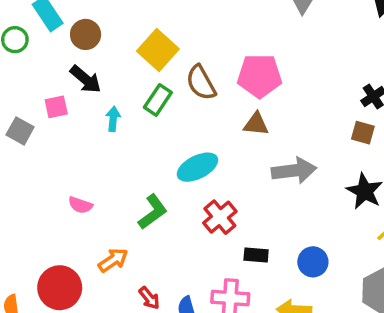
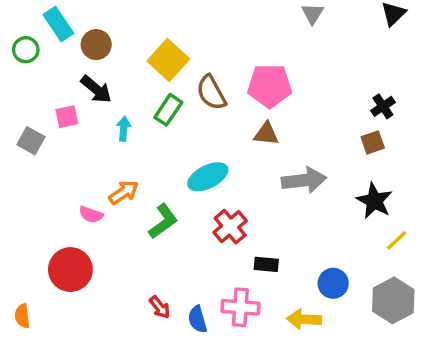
brown square: (363, 133) -> (373, 142), turned -35
orange arrow: (113, 260) -> (124, 192), moved
blue circle: (313, 262) -> (333, 283), moved
red circle: (60, 288) -> (70, 270), moved

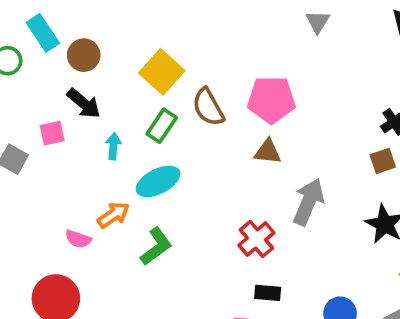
cyan ellipse: (208, 177) -> (158, 181), moved
gray arrow: (304, 180) -> (308, 202), turned -60
red cross: (230, 227) -> (256, 239), moved

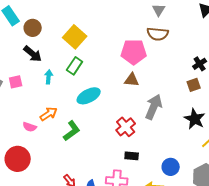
brown semicircle: (208, 107) -> (158, 34), moved, turned -55
pink square: (52, 133) -> (16, 82), moved
cyan ellipse: (158, 181) -> (89, 96), moved

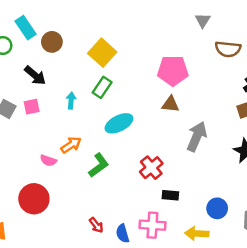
brown semicircle: (158, 34) -> (228, 49), moved
black arrow: (33, 54) -> (35, 75), moved
red cross: (126, 127) -> (151, 168), moved

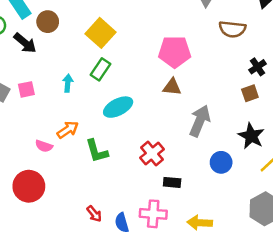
black arrow: (35, 75) -> (25, 43), moved
green L-shape: (99, 165) -> (97, 151), turned 110
blue circle: (217, 208) -> (221, 162), moved

